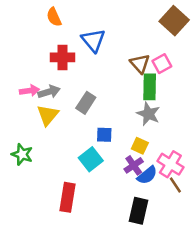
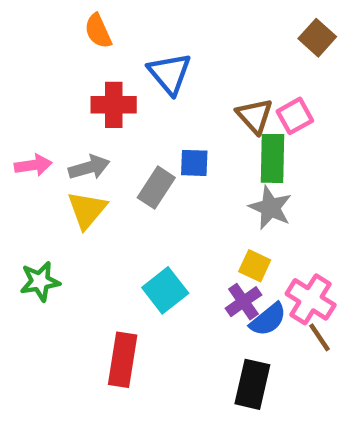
brown square: (174, 21) -> (317, 38), size x0.7
pink arrow: (29, 91) -> (33, 165), moved
blue square: (104, 135) -> (194, 163), moved
green star: (22, 154) -> (40, 281), turned -30

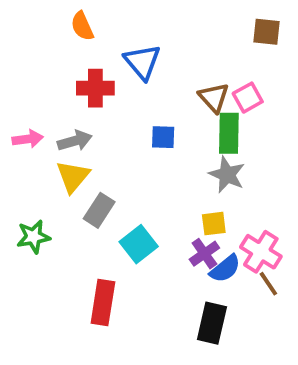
brown square: (317, 38) -> (266, 32), turned -36
gray rectangle: (156, 188) -> (99, 210), moved
yellow square: (255, 266) -> (214, 224), turned -32

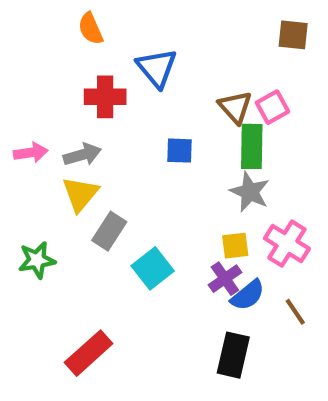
pink cross: (261, 252) -> (287, 244), moved
red rectangle: (103, 302) -> (89, 353), moved, turned 39

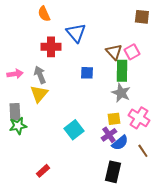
gray arrow: (82, 155) -> (40, 75), turned -96
gray rectangle: (109, 231) -> (15, 112), moved, turned -36
red rectangle: (89, 353) -> (43, 171), size x0.6

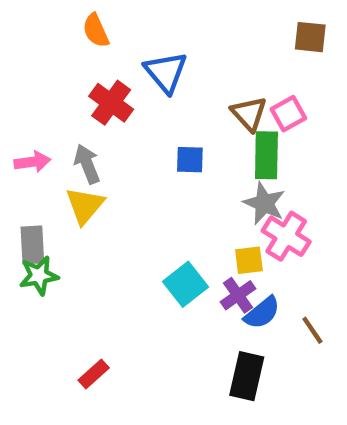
red cross: (51, 47) -> (111, 103), turned 36
pink cross: (139, 118) -> (286, 236), moved
cyan square: (74, 130) -> (186, 284), moved

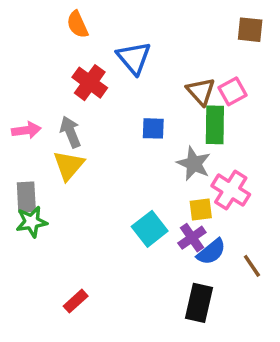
gray star: (264, 203) -> (194, 164), moved

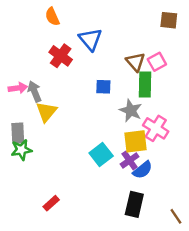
gray arrow: (70, 132) -> (34, 92), moved
yellow square: (201, 209) -> (135, 141), size x1.5
brown line: (252, 266) -> (176, 216), moved

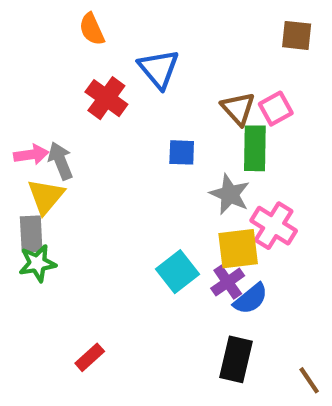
yellow triangle: (46, 112) -> (46, 196), moved

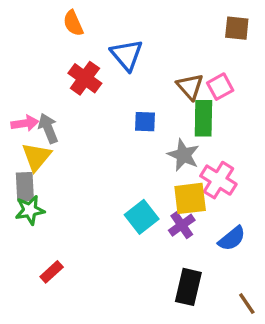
blue semicircle: (251, 299) -> (232, 238), moved
red rectangle: (90, 357) -> (52, 272), moved

